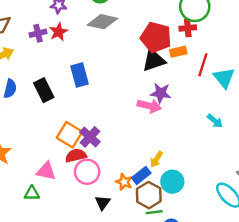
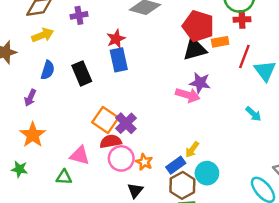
red cross: (188, 28) -> (242, 19), moved
red star: (59, 32) -> (116, 39), moved
orange star: (124, 182) -> (144, 162), moved

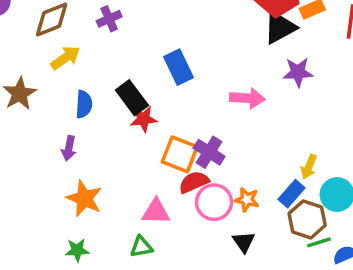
red star: (116, 39) -> (143, 119), moved, turned 30
pink arrow: (188, 95) -> (247, 98), moved

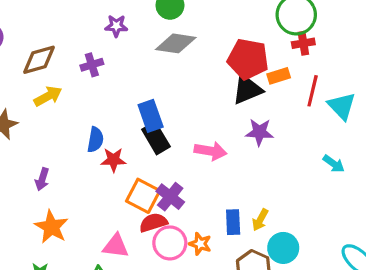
black rectangle: (132, 98) -> (156, 138), moved
blue semicircle: (84, 104) -> (95, 140), moved
blue rectangle: (291, 194) -> (233, 222), moved, turned -50

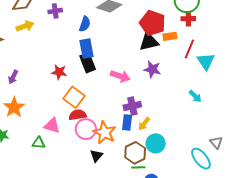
blue semicircle: (95, 140) -> (85, 24), moved
purple cross: (170, 197) -> (132, 106), moved, turned 30
orange star: (200, 244) -> (105, 133), size x1.6

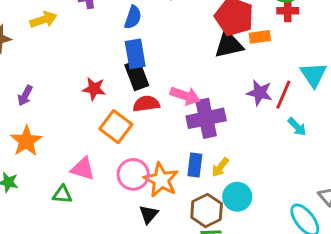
red line: (189, 49) -> (283, 95), moved
purple star: (152, 69) -> (260, 93), moved
purple cross: (132, 106) -> (206, 118), moved, size x1.4
red semicircle: (78, 115) -> (146, 104), moved

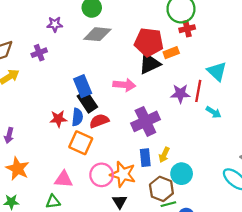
blue semicircle: (133, 17) -> (77, 117), moved
pink arrow: (185, 96) -> (124, 85), moved

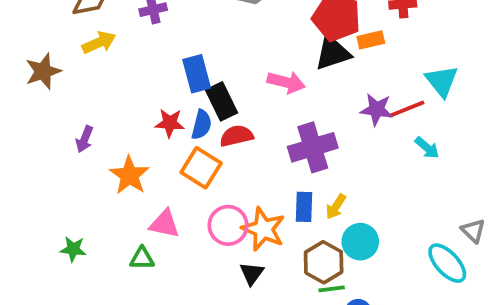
blue rectangle: (83, 86) -> (197, 74), moved
red line: (198, 91) -> (407, 109), turned 50
orange star: (17, 169) -> (129, 175), moved

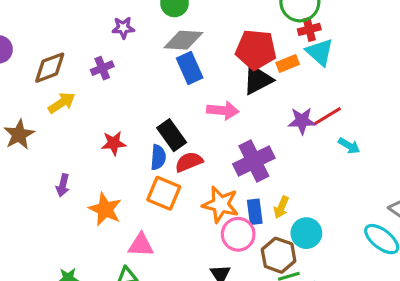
blue rectangle: (197, 74) -> (190, 68), moved
cyan triangle: (442, 81) -> (320, 52), moved
red star: (170, 123) -> (114, 143), moved
pink circle: (228, 225) -> (238, 234), moved
orange star: (263, 229) -> (221, 204), moved

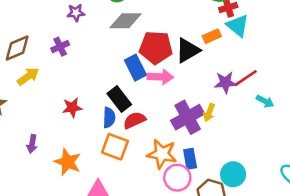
red pentagon: (256, 50) -> (156, 47), moved
blue rectangle: (190, 68) -> (135, 68), moved
yellow arrow: (281, 207) -> (209, 113), moved

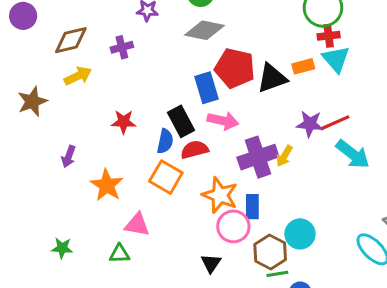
pink arrow: (160, 77) -> (223, 121), moved
cyan arrow: (265, 101) -> (353, 154), size x1.6

